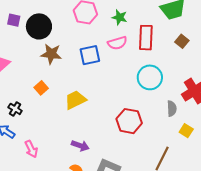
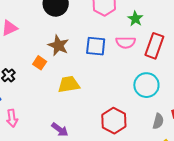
brown star: (51, 54) -> (58, 45), moved
orange square: (41, 88) -> (40, 63), turned -32

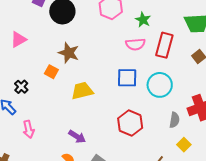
blue square: (96, 46) -> (127, 78), moved

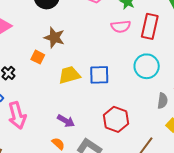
blue square: (127, 78) -> (99, 75), moved
red hexagon: (130, 123) -> (116, 119), moved
pink arrow: (28, 129) -> (17, 115), size x1.5

